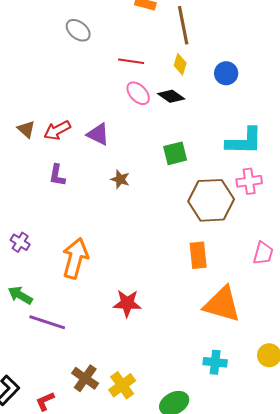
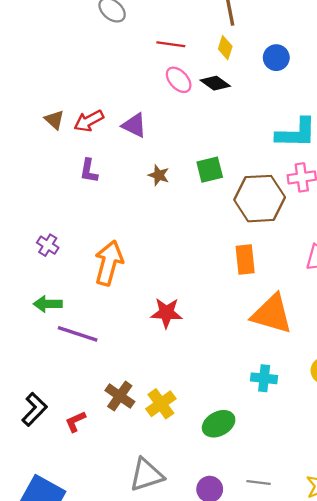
green square: (175, 153) -> (210, 170), moved
green arrow: (20, 295) -> (48, 304), turned -30

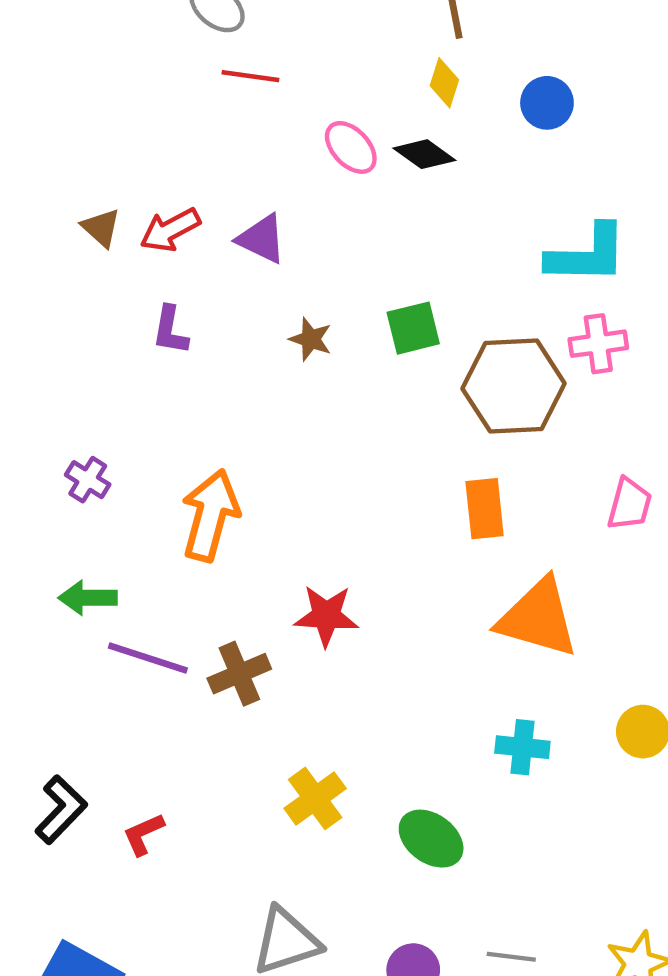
red line: (171, 44) -> (250, 76), moved
brown cross: (120, 396) -> (239, 674), moved, turned 32
green ellipse: (219, 424) -> (431, 839), turned 64

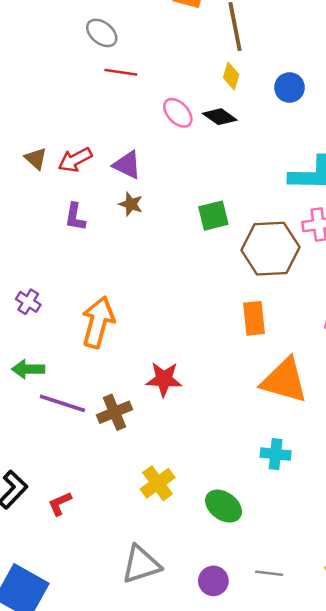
brown star: (311, 339) -> (131, 204), moved

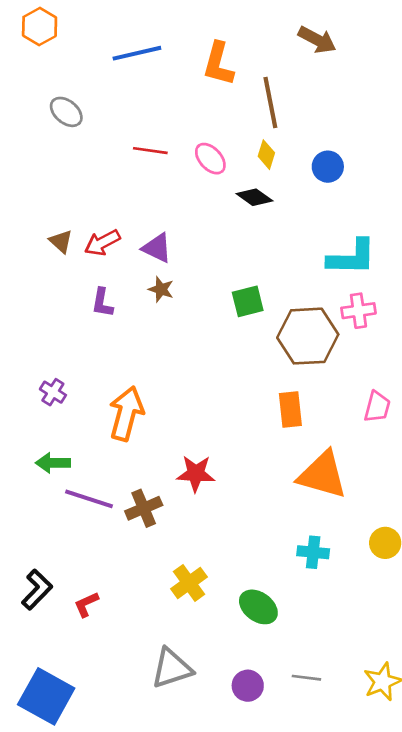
gray ellipse: (102, 33) -> (66, 112), moved
pink ellipse: (178, 113) -> (210, 159), moved

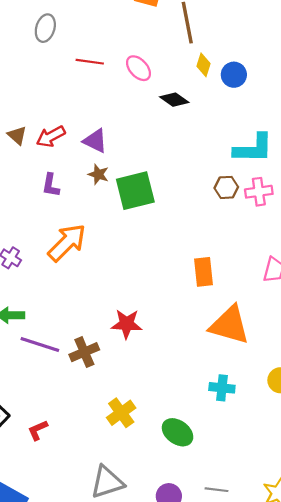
gray ellipse: (66, 112) -> (45, 28), moved, turned 68
yellow diamond: (266, 155) -> (204, 65), moved
green square: (248, 301) -> (135, 191), moved, size x1.5
brown hexagon: (308, 336) -> (226, 187), moved, size x0.5
orange arrow: (126, 413) -> (67, 243), moved, turned 30

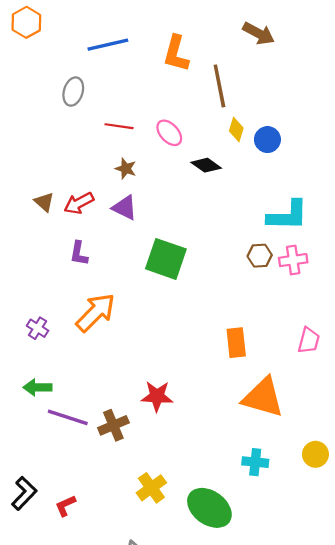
brown star: (98, 174) -> (126, 169), moved
green square: (135, 191) -> (166, 259), turned 33
green ellipse: (178, 432) -> (209, 508), size x1.4

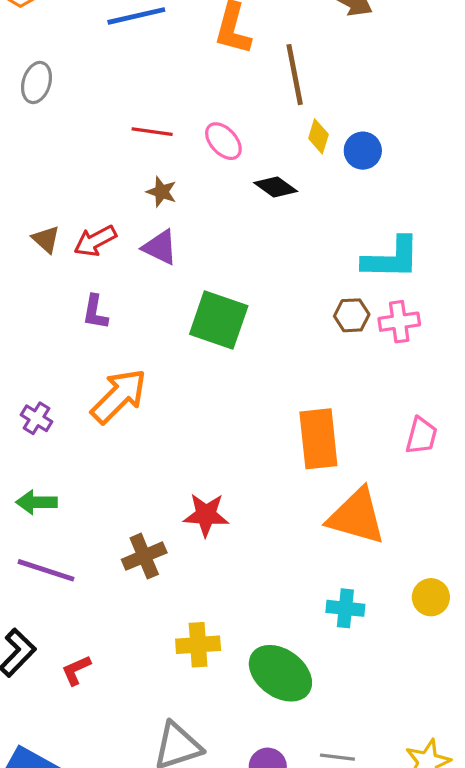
gray ellipse: (73, 92) -> (37, 82), moved
orange rectangle: (236, 343) -> (318, 439), size x1.4
purple line: (68, 417) -> (46, 570), moved
yellow cross: (151, 488) -> (198, 645), turned 32

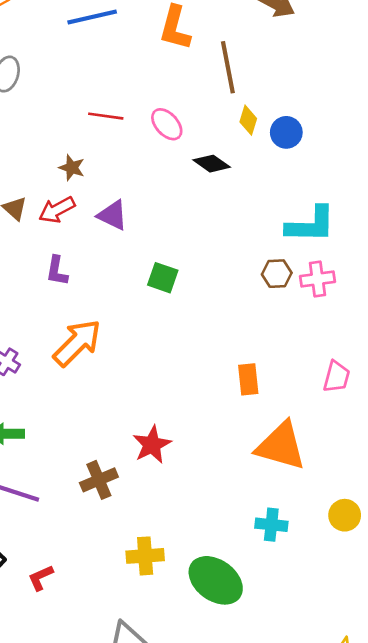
brown star: (162, 192) -> (72, 168), moved
green square: (219, 320) -> (163, 278), size x0.6
orange rectangle: (318, 439) -> (248, 379), size x0.6
red star: (206, 515) -> (152, 445), turned -30

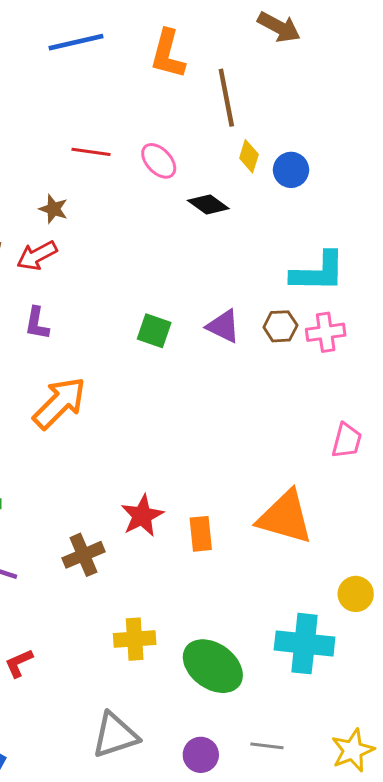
purple triangle: (113, 215) -> (223, 326), moved
orange rectangle: (248, 379) -> (201, 534), moved
cyan cross: (271, 525) -> (305, 644), moved, size x1.6

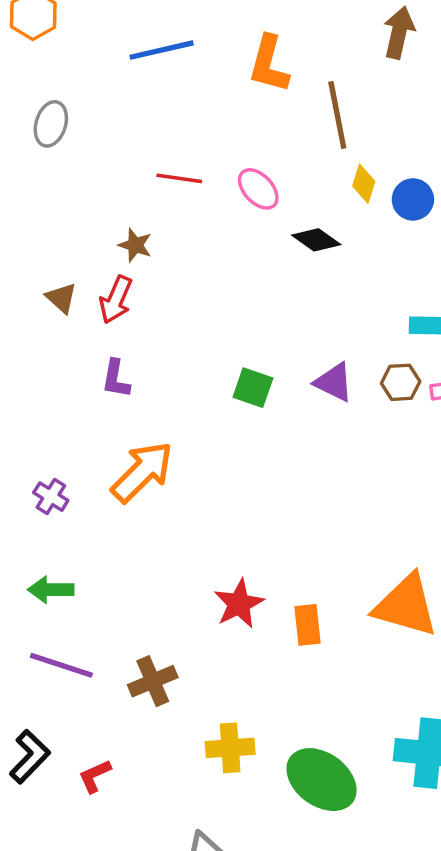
brown arrow: (279, 27) -> (399, 32), turned -105
red arrow: (37, 256) -> (116, 300), turned -39
brown cross: (84, 555) -> (153, 681), moved

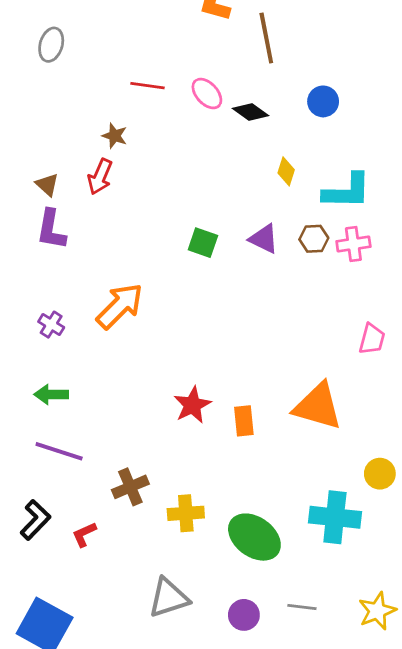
yellow diamond: (364, 184) -> (286, 171), moved
black diamond: (316, 240) -> (250, 112), moved
brown triangle: (61, 298) -> (47, 185), moved
purple L-shape: (116, 379) -> (51, 229), moved, size x1.4
brown cross: (153, 681) -> (130, 487), moved

